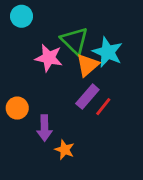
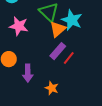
pink star: (49, 58) -> (19, 26), moved
orange star: (65, 150) -> (52, 88), moved

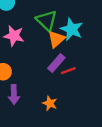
red line: (69, 58) -> (68, 71), turned 32
purple arrow: (28, 73) -> (14, 95), moved

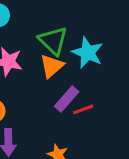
orange triangle: (56, 39) -> (52, 66), moved

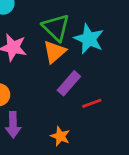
red line: (83, 109) -> (92, 103), moved

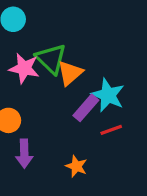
green triangle: (56, 27) -> (51, 59), moved
cyan star: (89, 39) -> (108, 95), moved

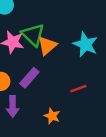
cyan star: (108, 95) -> (85, 44), moved
purple rectangle: (86, 108) -> (29, 78), moved

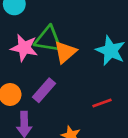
green triangle: (33, 35) -> (48, 39), turned -35

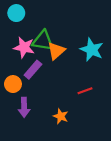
purple rectangle: (44, 90) -> (33, 70), moved

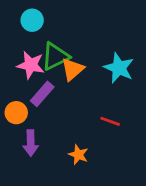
cyan circle: (16, 13) -> (32, 20), moved
green triangle: (43, 41) -> (55, 56), turned -35
red line: (85, 91) -> (110, 121), turned 40

